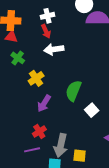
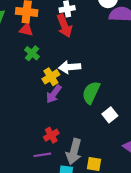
red arrow: (46, 31) -> (64, 26), size x1.5
white arrow: (54, 49) -> (70, 67), moved
purple arrow: (44, 103) -> (54, 94), moved

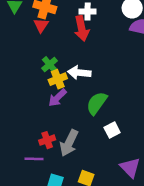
red triangle: (26, 30) -> (41, 25), turned 40
green cross: (32, 53) -> (50, 64), moved
gray arrow: (74, 152) -> (69, 143), moved

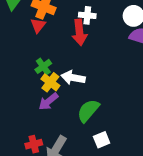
yellow cross: (58, 79) -> (50, 82), turned -36

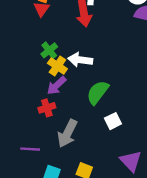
red cross: (34, 144) -> (47, 108), moved

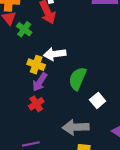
green cross: (49, 50) -> (24, 29), moved
gray arrow: (67, 133) -> (76, 127), moved, turned 75

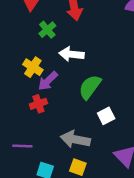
green cross: (24, 29) -> (47, 30), moved
yellow cross: (36, 65) -> (33, 67), moved

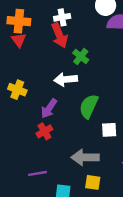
green cross: (47, 30) -> (81, 56), moved
yellow cross: (33, 67) -> (17, 90), moved
white square: (106, 116) -> (109, 130), turned 35

